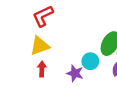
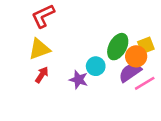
red arrow: (42, 69) -> (42, 75), turned 32

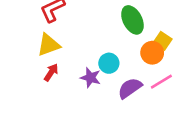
yellow square: (146, 45) -> (163, 41), turned -35
green ellipse: (118, 47) -> (132, 20), moved, turned -55
purple semicircle: (130, 72) -> (130, 88), moved

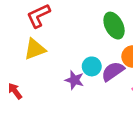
red arrow: (51, 72) -> (15, 91), moved, turned -70
purple semicircle: (130, 88) -> (113, 71), moved

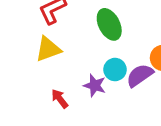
green ellipse: (114, 26) -> (109, 24), moved
red arrow: (15, 91) -> (60, 99), moved

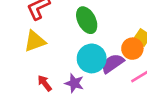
cyan circle: (115, 70) -> (92, 58), size x1.5
purple star: (95, 86) -> (74, 83), moved

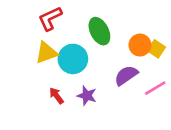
orange circle: (132, 49) -> (140, 45), moved
cyan circle: (92, 58) -> (73, 59), moved

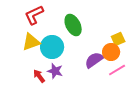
orange circle: (140, 45) -> (111, 52), moved
yellow square: (156, 49) -> (118, 39), turned 32
purple star: (87, 96) -> (55, 71), moved

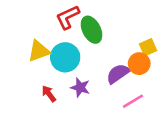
red L-shape: (34, 15) -> (68, 17), moved
pink line: (117, 70) -> (133, 101), moved
purple star: (55, 71) -> (80, 87), moved

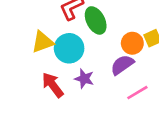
orange circle: (139, 64) -> (132, 43), moved
red arrow: (49, 94) -> (53, 85), size x1.5

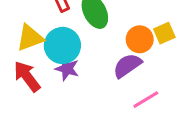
purple star: (84, 79) -> (67, 69), moved
red arrow: (53, 85) -> (27, 76), moved

